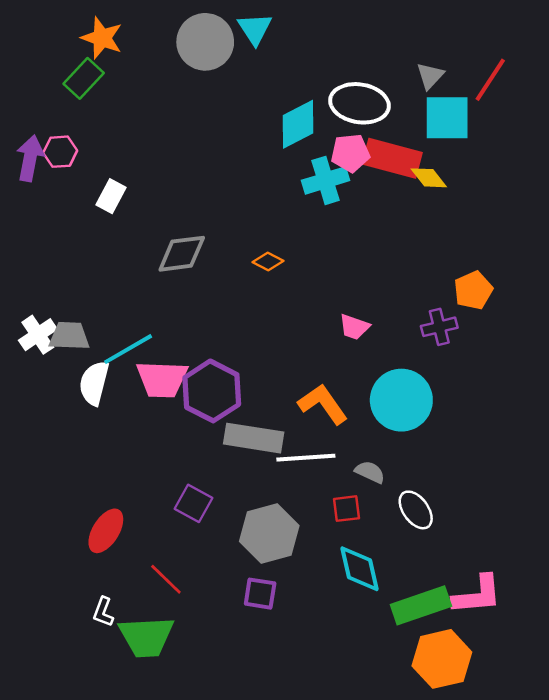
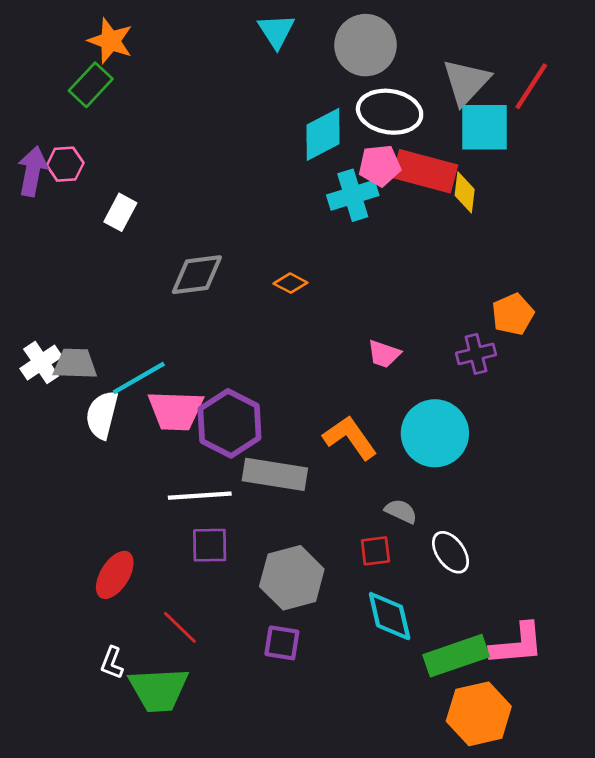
gray circle: (205, 42) -> (366, 45), moved
gray triangle: (430, 76) -> (466, 82), size x1.6
yellow diamond: (429, 178) -> (465, 192), turned 45
white line: (306, 458) -> (200, 496), moved
purple square: (193, 503) -> (210, 545), turned -30

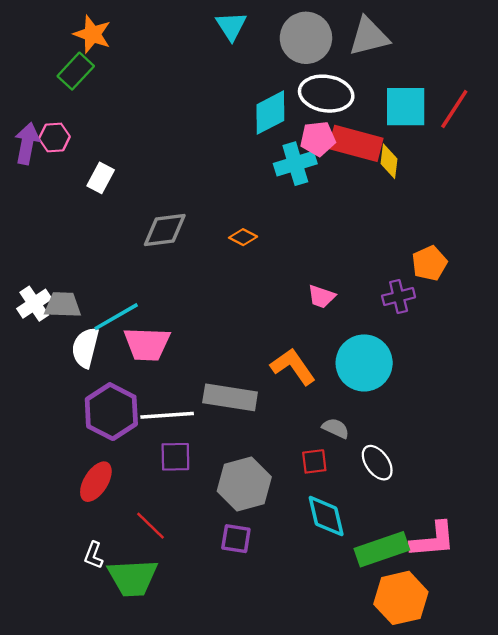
gray triangle: (466, 82) -> (369, 37), moved, turned 33
red line: (531, 86) -> (454, 109), moved
purple hexagon: (229, 423) -> (111, 412), moved

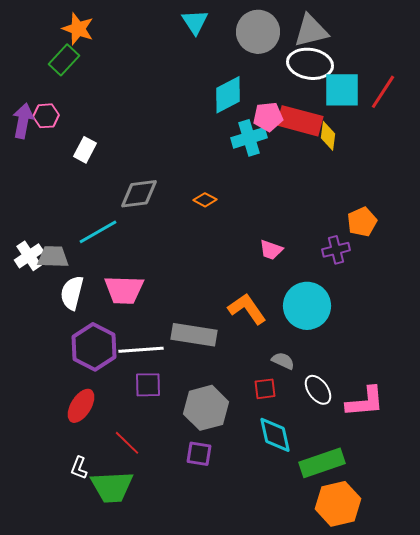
white ellipse: (326, 94) -> (310, 64), moved
cyan line: (116, 317) -> (98, 232), moved
pink L-shape: (433, 540) -> (365, 402), moved

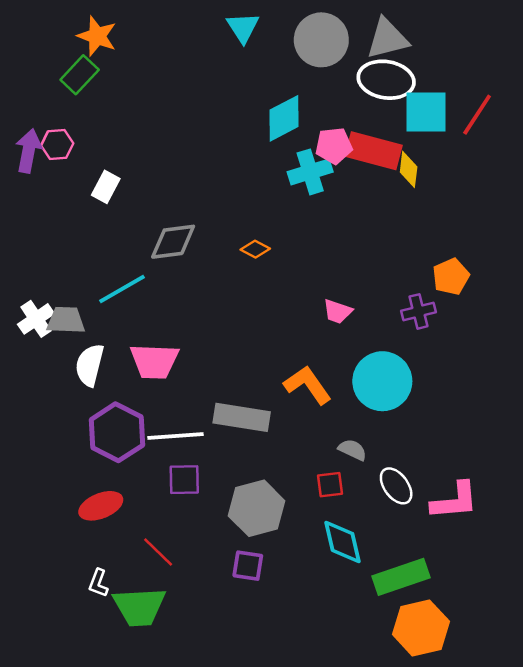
red ellipse: (81, 406) -> (101, 506), turned 36

